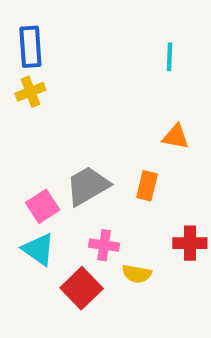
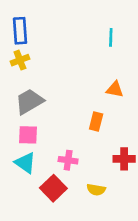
gray trapezoid: (88, 186) -> (29, 101), moved
pink square: (43, 206) -> (28, 135), turned 35
yellow semicircle: (137, 274) -> (96, 190), moved

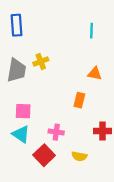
yellow cross: (20, 60) -> (41, 61), moved
gray trapezoid: (29, 101) -> (17, 70), moved, turned 130

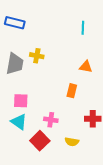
blue rectangle: (17, 25) -> (15, 23), turned -72
yellow cross: (41, 61) -> (37, 56), turned 32

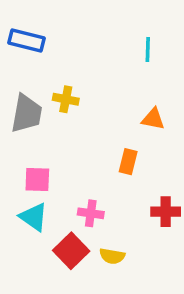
yellow semicircle: (72, 142) -> (112, 256), moved

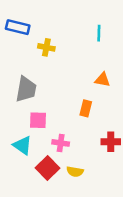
yellow cross: (66, 99) -> (46, 47), moved
gray trapezoid: (27, 114) -> (26, 89), moved
pink square: (37, 179) -> (38, 120), moved

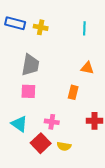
yellow cross: (46, 47) -> (41, 27), moved
gray trapezoid: (26, 89) -> (30, 65), moved
pink square: (38, 120) -> (28, 91), moved

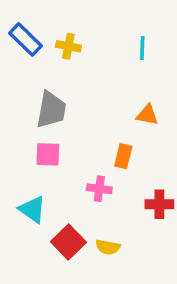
blue rectangle: (15, 23) -> (25, 39), turned 30
pink cross: (52, 122) -> (99, 189), moved

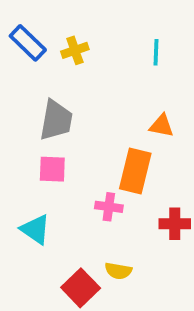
yellow cross: (68, 46) -> (75, 50), turned -30
orange rectangle: (123, 156) -> (135, 171), size x1.6
red square: (68, 242) -> (81, 288), moved

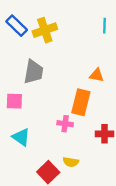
yellow cross: (75, 50) -> (45, 30), size x1.5
cyan line: (156, 52) -> (105, 26), moved
pink square: (52, 169) -> (14, 101), moved

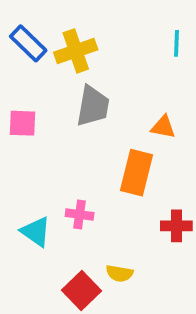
gray trapezoid: (34, 72) -> (93, 106), moved
pink square: (14, 101) -> (23, 123), moved
pink cross: (65, 124) -> (80, 214), moved

